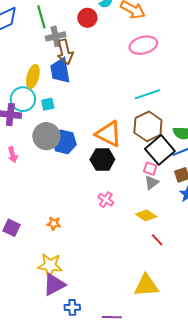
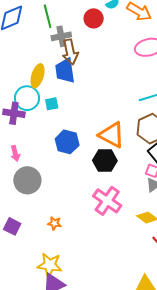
gray circle: (46, 136) -> (27, 180), moved
pink cross: (106, 200) -> (107, 201), size x1.8

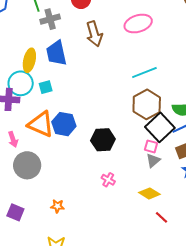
brown arrow: (70, 52) -> (94, 34), moved
orange triangle: (112, 135) -> (41, 124), moved
pink cross: (107, 201) -> (108, 180), size x0.5

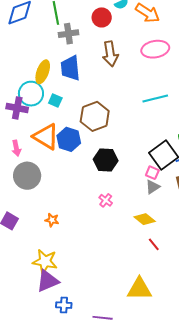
cyan square: (46, 87) -> (55, 101), turned 32
brown hexagon: (147, 104) -> (95, 116), moved

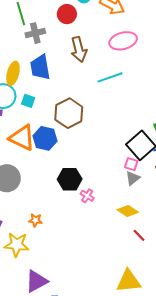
cyan line: (155, 99) -> (110, 77), moved
black hexagon: (106, 160) -> (70, 179), moved
yellow star: (45, 261) -> (17, 245), moved

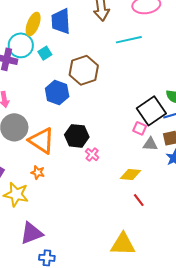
cyan square: (28, 101) -> (45, 53), turned 32
orange triangle: (22, 138) -> (42, 141), moved
gray triangle: (133, 178) -> (150, 144), moved, turned 35
yellow diamond: (128, 211) -> (130, 175), turned -35

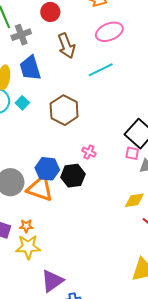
blue hexagon: (57, 92) -> (47, 169), moved
pink cross: (92, 154) -> (89, 152), moved
orange star: (38, 172) -> (26, 226), moved

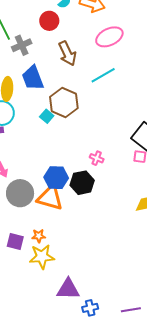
cyan square: (22, 103) -> (47, 116), moved
brown hexagon: (64, 110) -> (64, 103), moved
purple triangle: (52, 281) -> (68, 289), turned 40

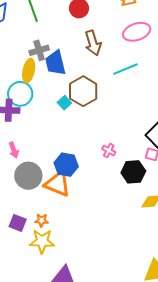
gray cross: (22, 45) -> (39, 50), moved
black hexagon: (82, 183) -> (133, 172), moved

